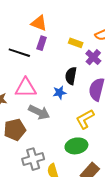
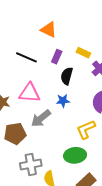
purple rectangle: (42, 43) -> (57, 57), moved
black semicircle: (71, 76) -> (67, 76), moved
gray arrow: (39, 112) -> (41, 118), turned 110

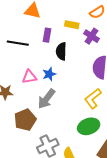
pink triangle: (30, 93) -> (29, 77), size x0.7
blue star: (63, 101) -> (49, 74), moved

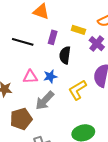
yellow L-shape: (93, 99) -> (78, 90), moved

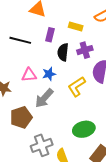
purple cross: (97, 44) -> (85, 50), moved, turned 35

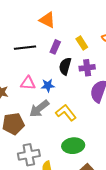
yellow rectangle: (76, 27) -> (82, 43), turned 32
black line: (20, 40) -> (25, 48), turned -30
yellow L-shape: (77, 87) -> (66, 113), moved, turned 75

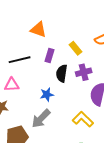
pink triangle: (28, 83) -> (12, 85), moved
yellow L-shape: (66, 113) -> (83, 119), moved

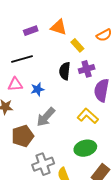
orange triangle: (38, 30) -> (59, 27), moved
purple rectangle: (50, 55) -> (31, 31), moved, turned 56
blue star: (47, 94) -> (37, 89), moved

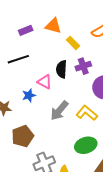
pink triangle: (15, 84) -> (45, 82), moved, turned 35
blue star: (37, 89) -> (29, 95), moved
gray arrow: (46, 117) -> (59, 111), moved

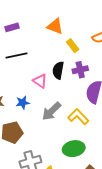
purple rectangle: (26, 30) -> (12, 27), moved
blue star: (29, 95) -> (23, 103), moved

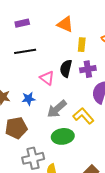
yellow rectangle: (73, 46) -> (82, 45), turned 40
green ellipse: (74, 149) -> (63, 136), moved

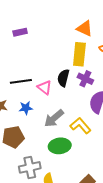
orange triangle: (65, 24) -> (85, 29), moved
yellow rectangle: (82, 45) -> (79, 54), size x1.6
black line: (25, 51) -> (21, 81), moved
purple cross: (88, 69) -> (85, 79), turned 35

